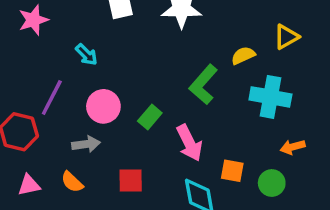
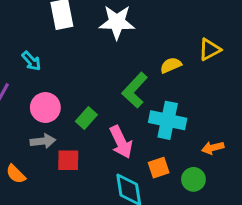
cyan cross: (270, 97) -> (168, 120), moved
gray arrow: (86, 144) -> (43, 141), moved
orange square: (232, 171) -> (159, 168), turned -30
red square: (131, 181) -> (68, 160), moved

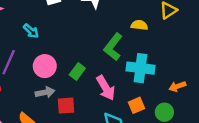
yellow semicircle: (171, 65) -> (139, 25), turned 35

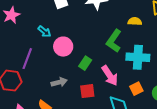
pink circle: (45, 66) -> (63, 47), moved
red square: (66, 106) -> (87, 91), moved

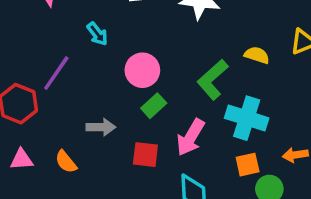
pink circle: (63, 47) -> (142, 70), moved
pink arrow: (110, 76) -> (191, 137), turned 50
orange square: (136, 89) -> (248, 165), moved

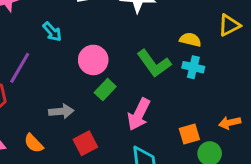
green L-shape: (213, 80) -> (154, 63), turned -80
cyan cross: (247, 118) -> (193, 67), moved, size x0.6
red square: (145, 155) -> (85, 143), moved, turned -30

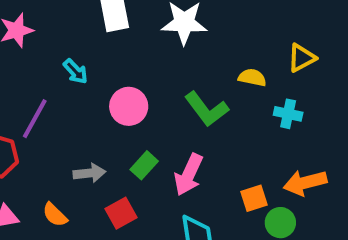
cyan cross: (193, 67) -> (288, 114), moved
green rectangle: (105, 90) -> (144, 165), moved
orange arrow: (230, 123) -> (305, 183), size x1.5

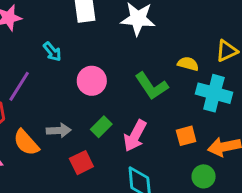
cyan cross: (288, 114) -> (214, 93), size x1.6
orange square: (254, 198) -> (186, 136), moved
orange semicircle: (55, 215) -> (26, 143), moved, size x1.4

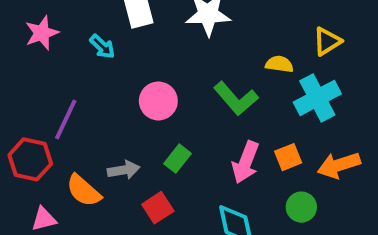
cyan arrow: (52, 52) -> (102, 46), moved
cyan cross: (214, 93) -> (317, 98), turned -36
pink arrow: (135, 136) -> (246, 162), moved
green circle: (204, 176) -> (301, 207), moved

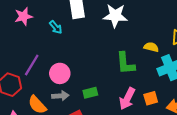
green L-shape: (236, 99) -> (126, 63), turned 30
pink circle: (158, 101) -> (60, 73), moved
green rectangle: (178, 159) -> (90, 93), turned 32

